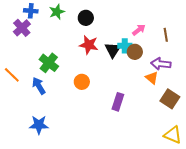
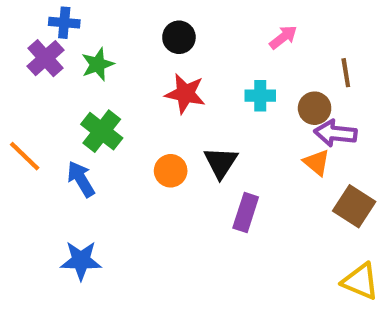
green star: (57, 12) -> (98, 64), moved
pink arrow: (139, 30) -> (283, 37), moved
black triangle: (113, 50) -> (221, 162), moved
brown circle: (135, 52) -> (315, 108), moved

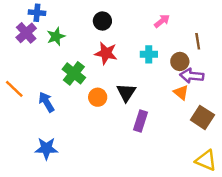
green cross: (102, 131) -> (74, 73), moved

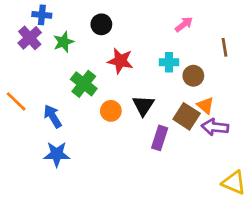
black circle: (102, 21) -> (101, 24), moved
brown circle: (180, 61) -> (193, 76), moved
purple arrow: (192, 76) -> (215, 127), moved
brown square: (202, 117) -> (187, 116), moved
blue star: (46, 148) -> (57, 154), moved

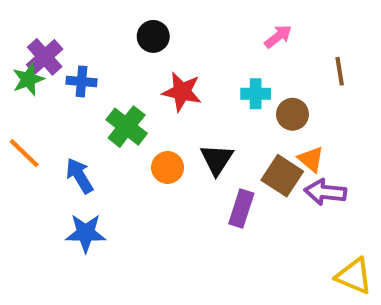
blue cross: (42, 15) -> (82, 81), moved
green star: (64, 42) -> (28, 79), moved

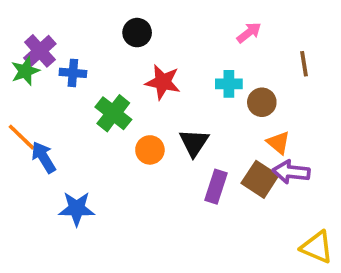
blue arrow: (79, 176) -> (44, 157), moved
brown square: (282, 176) -> (260, 179), moved

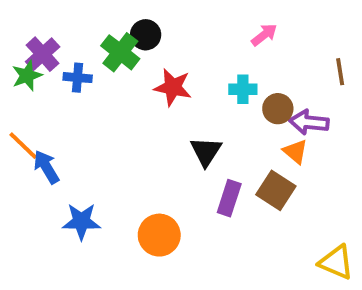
brown line: (304, 64) -> (340, 72), moved
green cross: (113, 113) -> (120, 52), moved
orange circle: (150, 150) -> (159, 235), moved, size x1.4
purple arrow: (291, 172) -> (309, 122), moved

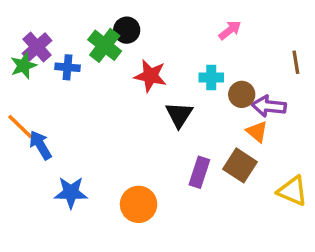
black triangle: (206, 151) -> (179, 115), moved
yellow triangle: (336, 262) -> (292, 191), moved

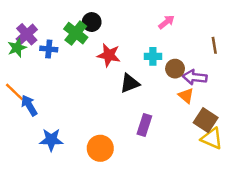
black triangle: (179, 115) -> (130, 83), turned 35
brown square: (240, 165) -> (206, 120), moved

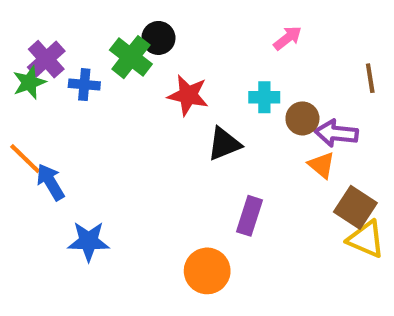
orange circle: (100, 148) -> (207, 271), moved

